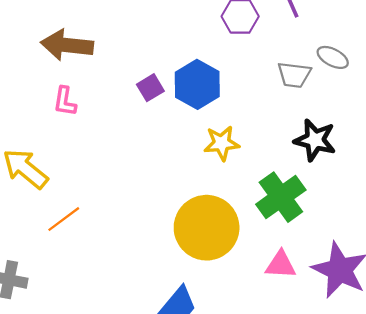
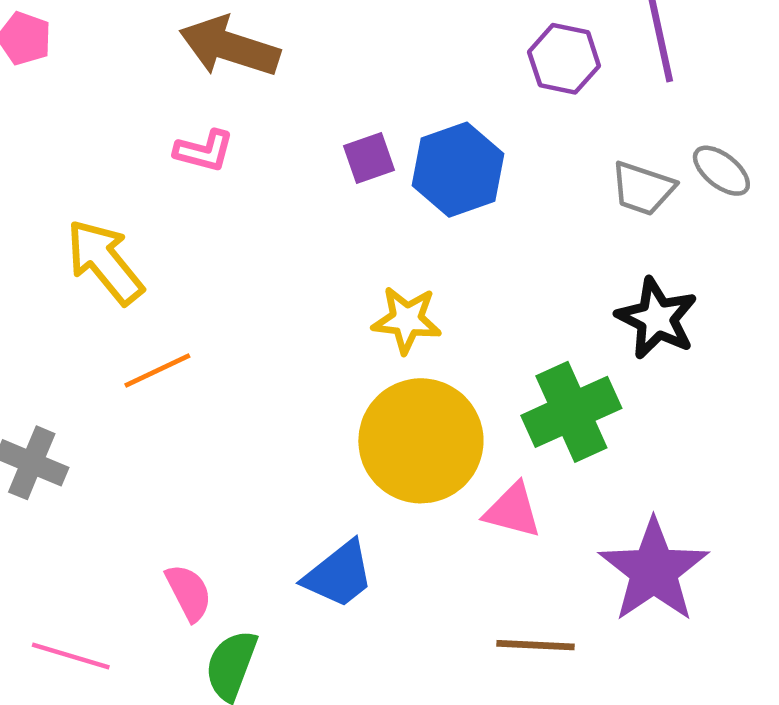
pink L-shape: (65, 101) -> (204, 151), turned -96
yellow star: (222, 143) -> (407, 320), moved
pink triangle: (281, 265) -> (513, 511), moved

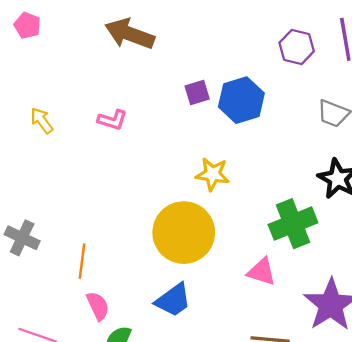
pink L-shape: (204, 151) -> (112, 120), moved
yellow arrow: (105, 262) -> (42, 120), moved, size x0.6
orange line: (157, 371) -> (82, 261), moved, turned -60
yellow circle: (421, 441) -> (184, 233), moved

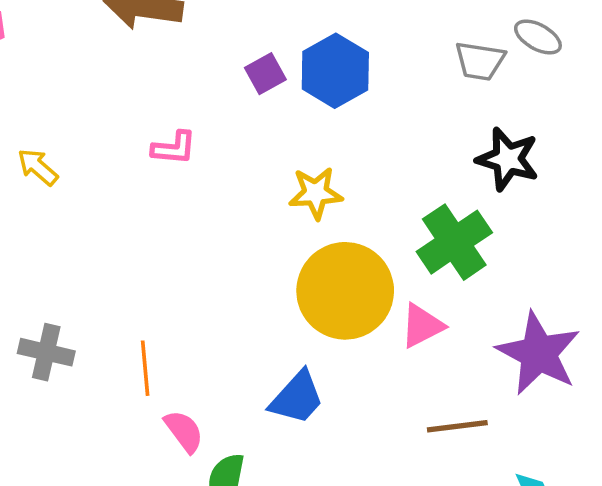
pink L-shape: (112, 120) -> (174, 148), moved
yellow circle: (184, 233) -> (345, 291), moved
pink triangle: (262, 272) -> (422, 326), turned -32

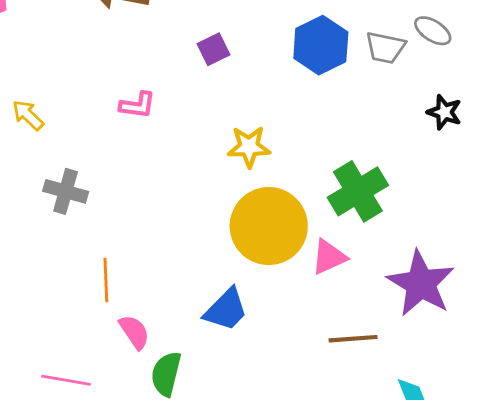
blue hexagon: (335, 71) -> (321, 45), moved
black star: (508, 159) -> (444, 112), moved, size x0.7
gray cross: (46, 352) -> (66, 191), moved

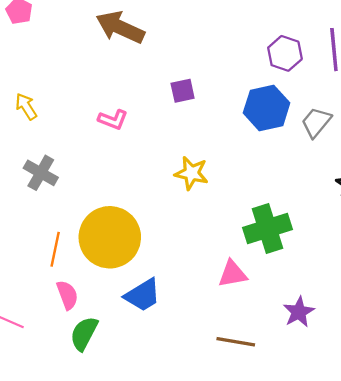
gray trapezoid: (385, 48) -> (316, 122), turned 104
yellow circle: (269, 226) -> (110, 237), moved
purple star: (421, 284) -> (299, 312), size x0.6

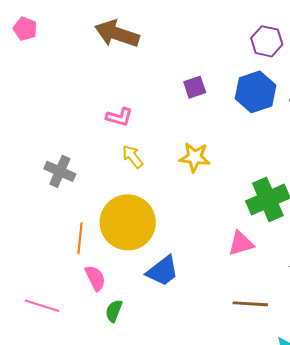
purple square: (183, 91) -> (195, 87), moved
yellow arrow: (26, 106) -> (133, 157), moved
green semicircle: (84, 333) -> (114, 311), size x0.7

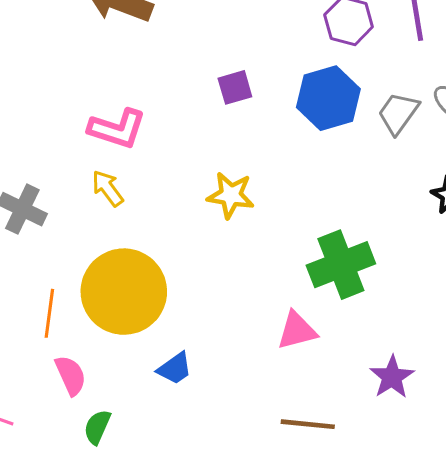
pink L-shape: (119, 117) -> (117, 129), size x1.4
yellow arrow: (133, 157) -> (108, 188), moved
blue trapezoid: (163, 271) -> (175, 368), size x0.7

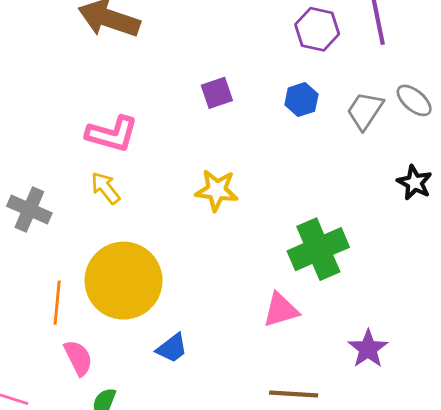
blue hexagon: (328, 98) -> (301, 100), size x0.6

